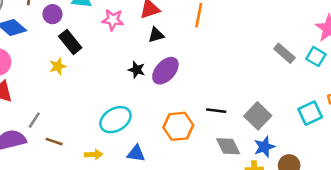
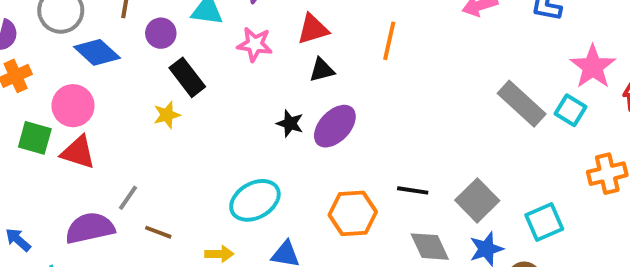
gray rectangle: (284, 53) -> (522, 104), size x1.4
cyan square: (310, 113) -> (544, 222), moved

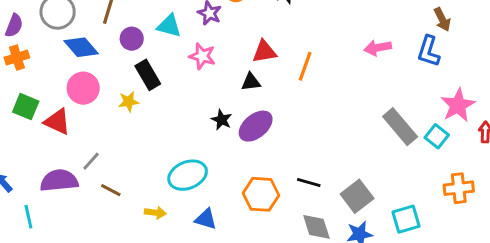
red triangle: (313, 29) -> (264, 52), moved
pink circle: (73, 106) -> (83, 88), moved

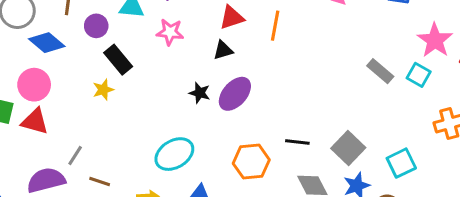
pink circle: (83, 88) -> (34, 85), moved
gray rectangle: (400, 127) -> (380, 71), size x0.7

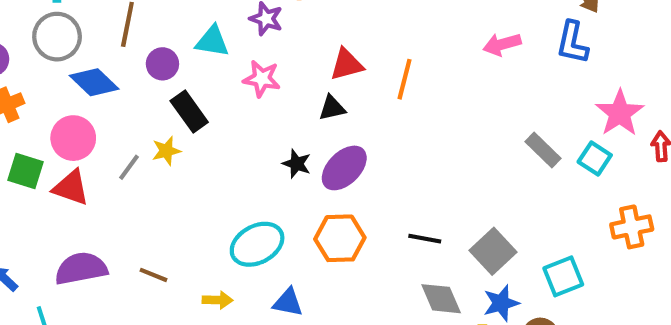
gray line: (75, 156) -> (129, 167), moved
orange hexagon: (251, 162) -> (340, 238), moved

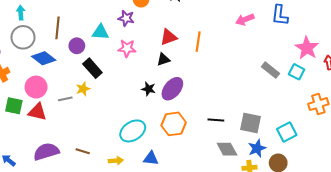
gray line: (129, 167) -> (65, 99), turned 48
gray square: (493, 251) -> (250, 123), turned -30

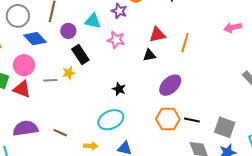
black star: (148, 89) -> (119, 89), moved
purple ellipse: (172, 89) -> (170, 85), moved
orange hexagon: (174, 124) -> (168, 119), moved

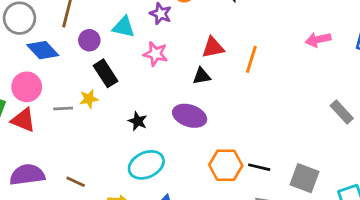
purple ellipse: (170, 85) -> (190, 116), moved, turned 60
black star: (119, 89) -> (138, 121), moved

